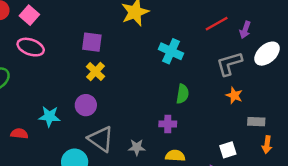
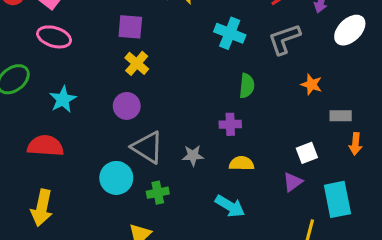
gray L-shape: (229, 64) -> (284, 39), moved
cyan star: (49, 116) -> (63, 99), moved, turned -30
red semicircle: (19, 134) -> (45, 146), size x1.6

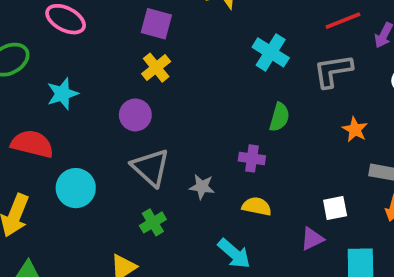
cyan circle: (116, 178) -> (76, 188), moved
green cross: (158, 193) -> (153, 222), turned -30

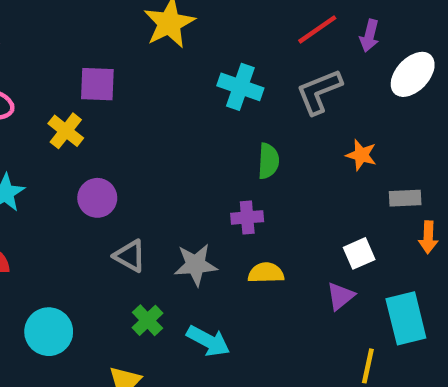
yellow cross: (156, 68) -> (66, 131), moved
gray triangle: (151, 167) -> (130, 256), size x0.7
gray star: (202, 187) -> (196, 265), size x1.4
cyan circle: (76, 188) -> (49, 332), moved
cyan arrow: (234, 254) -> (208, 341), moved

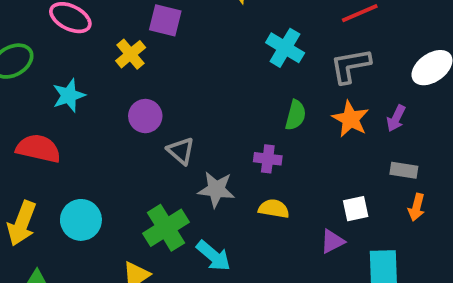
purple arrow: (369, 36) -> (396, 118), moved
orange star: (361, 155) -> (350, 119), moved, size x1.4
gray triangle: (130, 256) -> (181, 151), moved
green cross: (148, 320) -> (166, 228), size x1.6

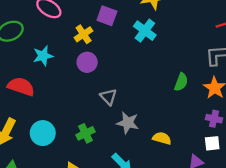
cyan cross: (285, 48) -> (145, 31), moved
purple circle: (145, 116) -> (87, 62), moved
purple cross: (268, 159) -> (214, 119), moved
green cross: (166, 228) -> (85, 133), moved, size x0.7

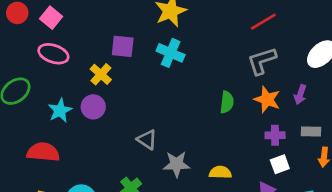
purple circle: (87, 62) -> (93, 107), moved

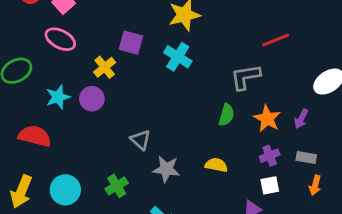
gray L-shape: (262, 61) -> (245, 77), moved
purple cross: (275, 135) -> (270, 156), turned -30
yellow semicircle: (220, 172) -> (216, 165), moved

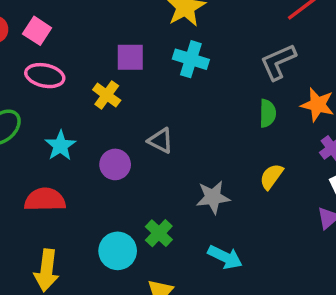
purple circle: (92, 99) -> (115, 164), moved
gray triangle: (141, 140) -> (161, 141), moved
yellow semicircle: (216, 165) -> (271, 176), turned -50
cyan circle: (65, 190) -> (118, 251), moved

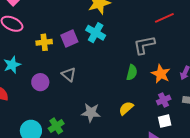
purple square: (130, 57) -> (69, 38), moved, turned -36
yellow cross: (107, 95) -> (44, 42), turned 35

